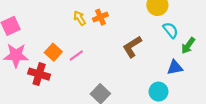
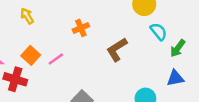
orange cross: (100, 17) -> (81, 28), moved
yellow arrow: (80, 18) -> (27, 16), moved
blue triangle: (175, 67) -> (175, 78), moved

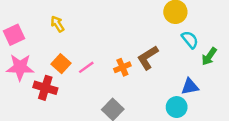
orange cross: (81, 28) -> (122, 67), moved
blue triangle: (175, 78) -> (190, 87), moved

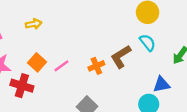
yellow arrow: (57, 24) -> (34, 24), turned 112
cyan semicircle: (190, 40) -> (148, 43), moved

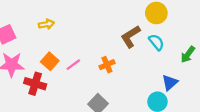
brown L-shape: (121, 57) -> (131, 37), moved
blue triangle: (161, 84) -> (170, 83), turned -30

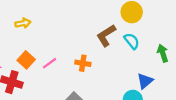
green arrow: (188, 55) -> (163, 53), turned 126
orange cross: (107, 65) -> (83, 63), turned 32

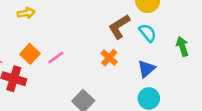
orange cross: (83, 63) -> (109, 58), moved, turned 32
blue triangle: (145, 81) -> (146, 69), moved

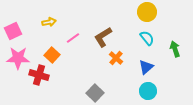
brown L-shape: (119, 27) -> (103, 37), moved
pink line: (56, 58) -> (73, 38), moved

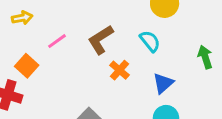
cyan semicircle: (147, 38) -> (150, 41), moved

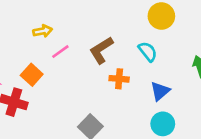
yellow arrow: (22, 18) -> (43, 31), moved
orange cross: (120, 70) -> (119, 79), turned -36

